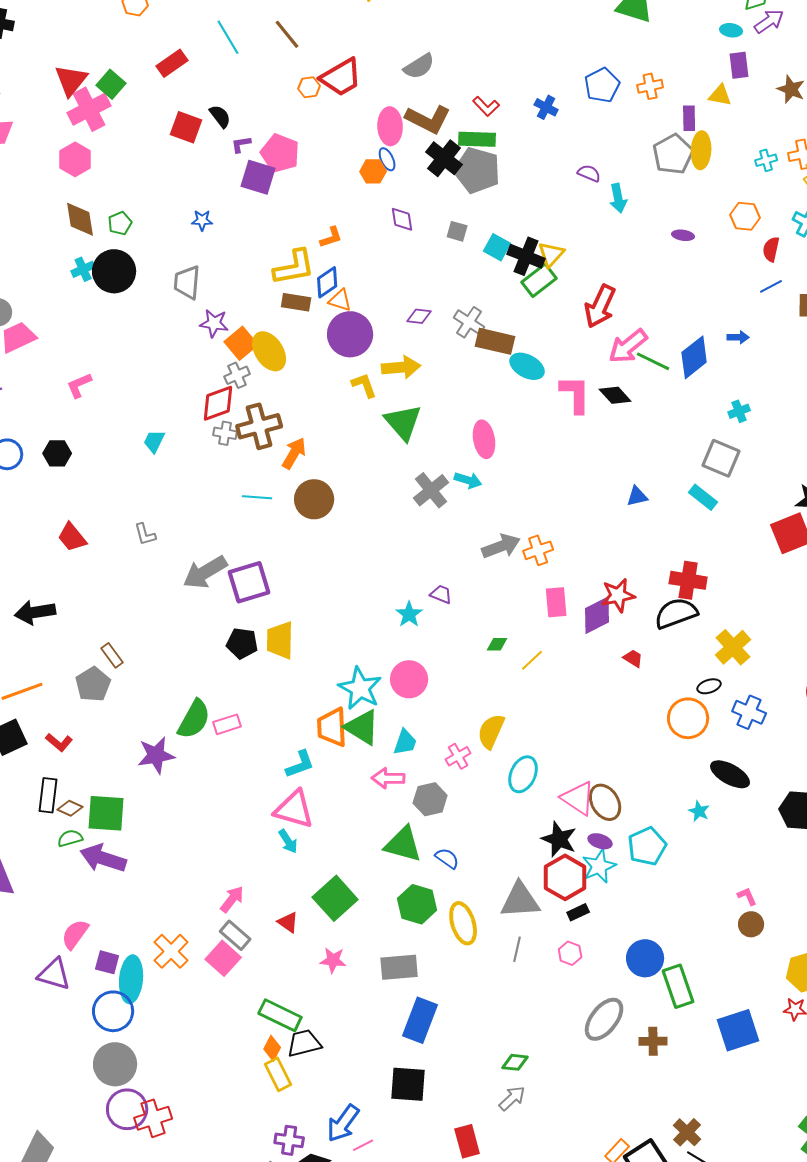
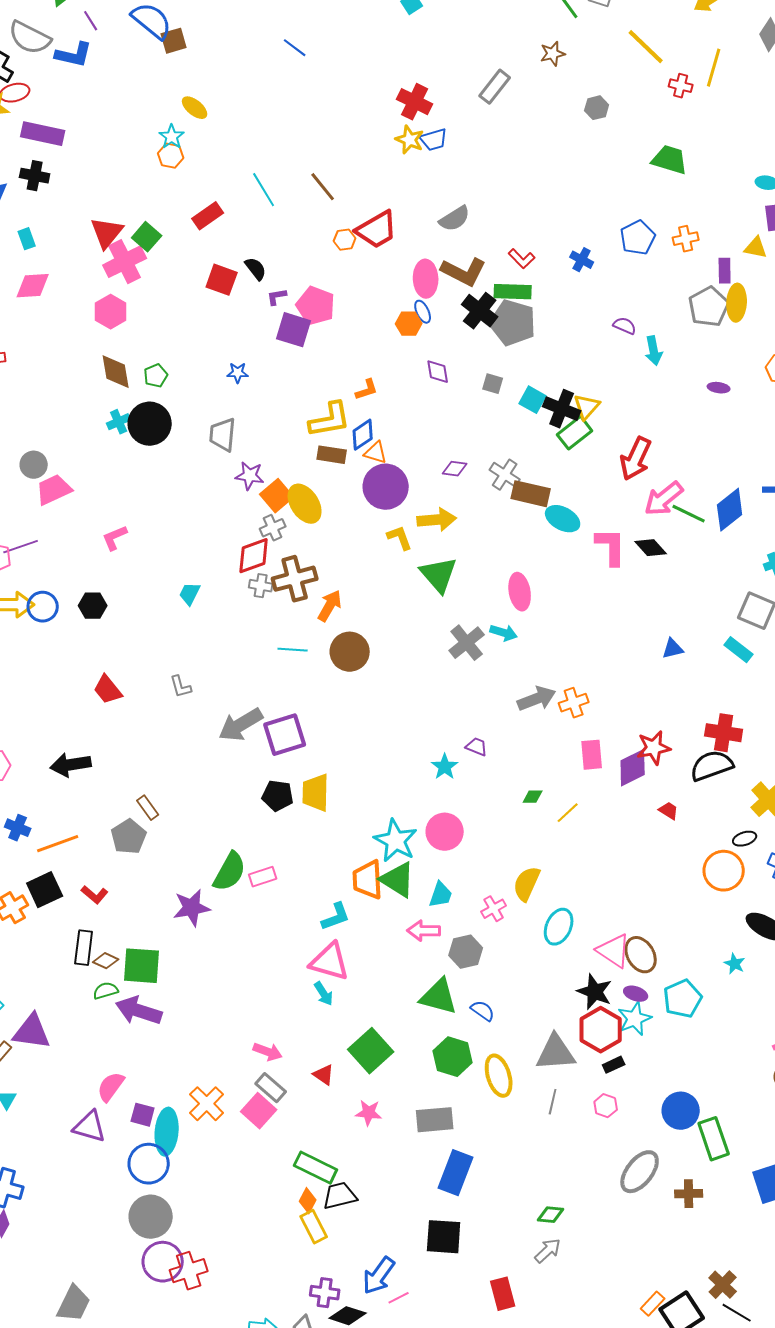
pink arrow: (232, 899) -> (268, 1052), turned 72

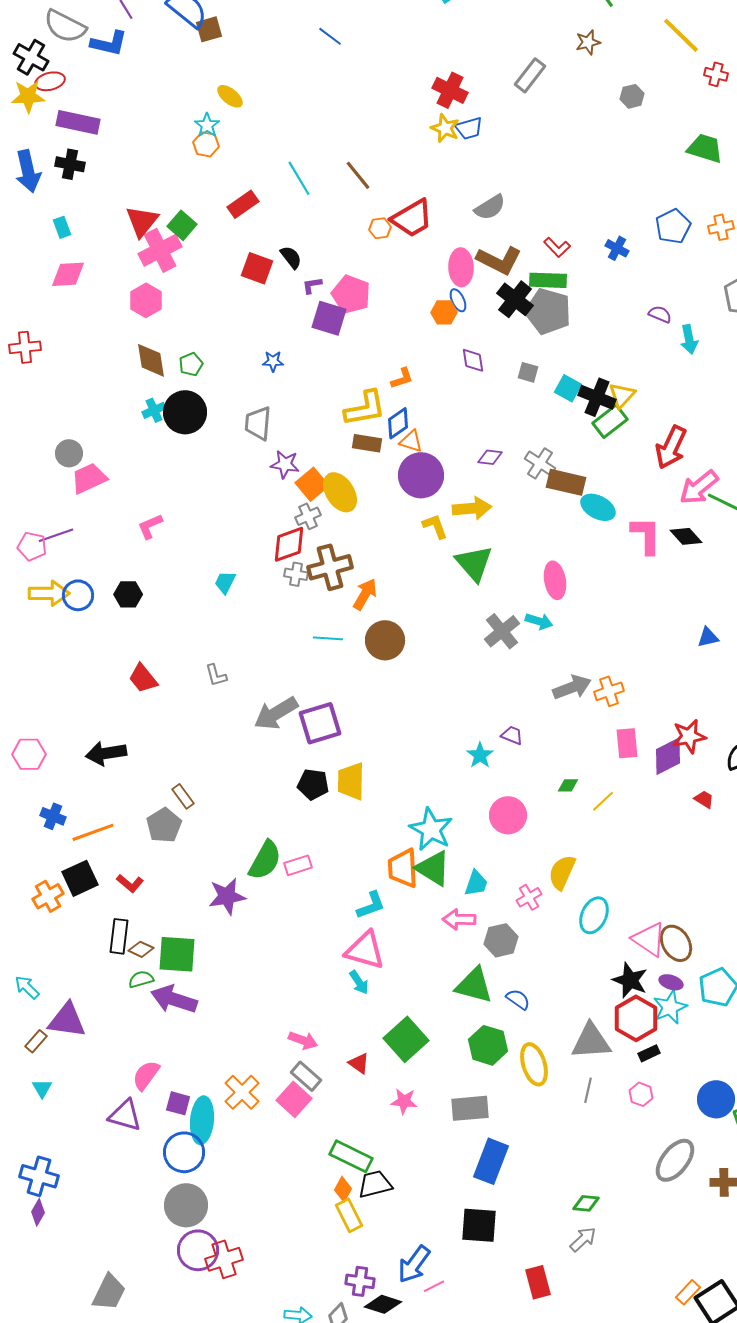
pink circle: (445, 832) -> (508, 815), moved

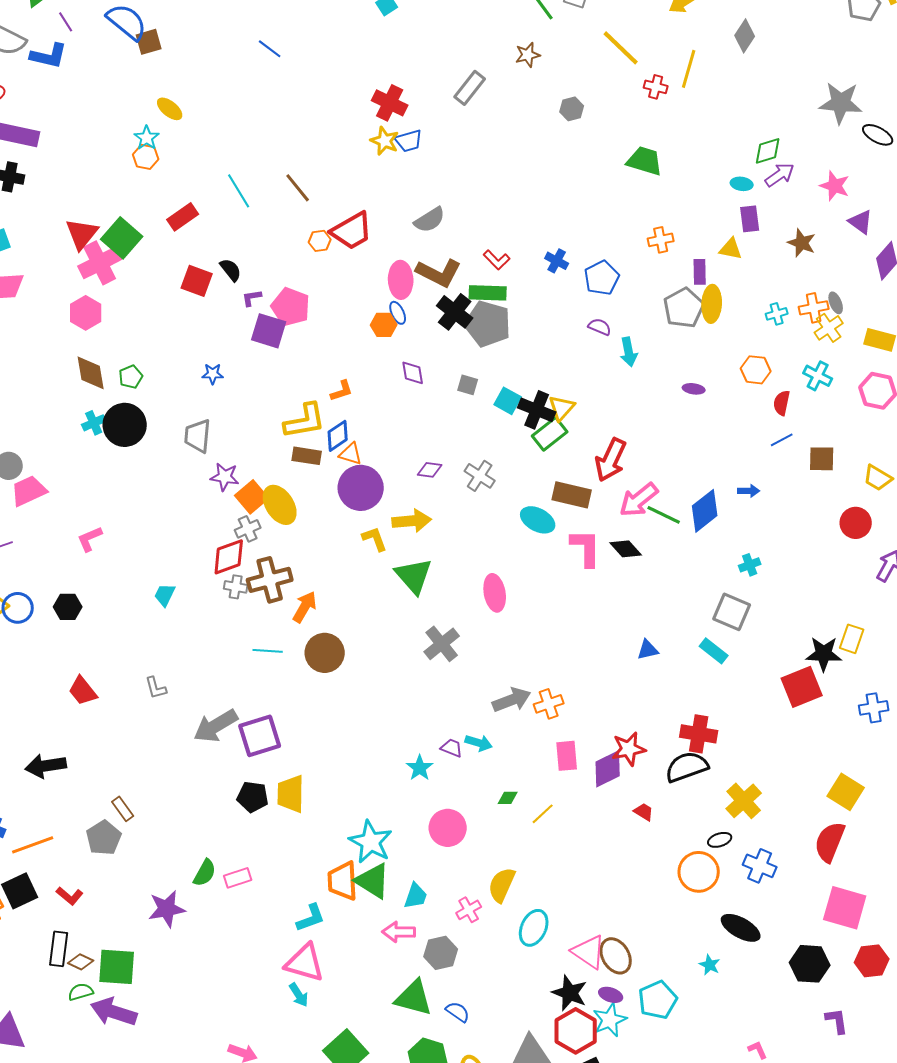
green square: (182, 225) -> (122, 238), size x1.4
blue pentagon: (673, 226) -> (602, 278), moved
brown rectangle: (566, 482) -> (572, 495), moved
cyan arrow: (539, 621) -> (479, 743), moved
green semicircle: (265, 860) -> (205, 873), size x0.7

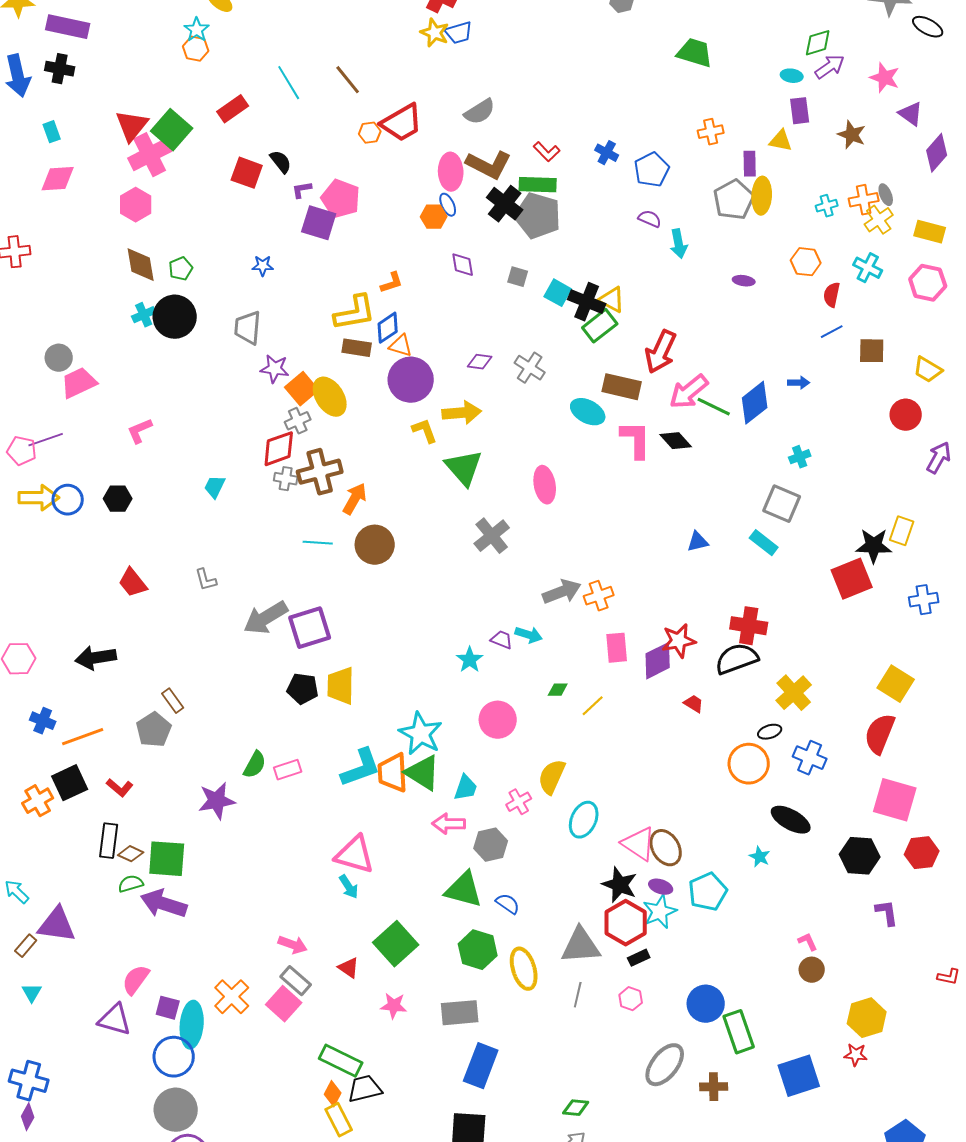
yellow triangle: (562, 408) -> (612, 300), turned -44
cyan L-shape: (311, 918) -> (361, 768), moved, size x1.4

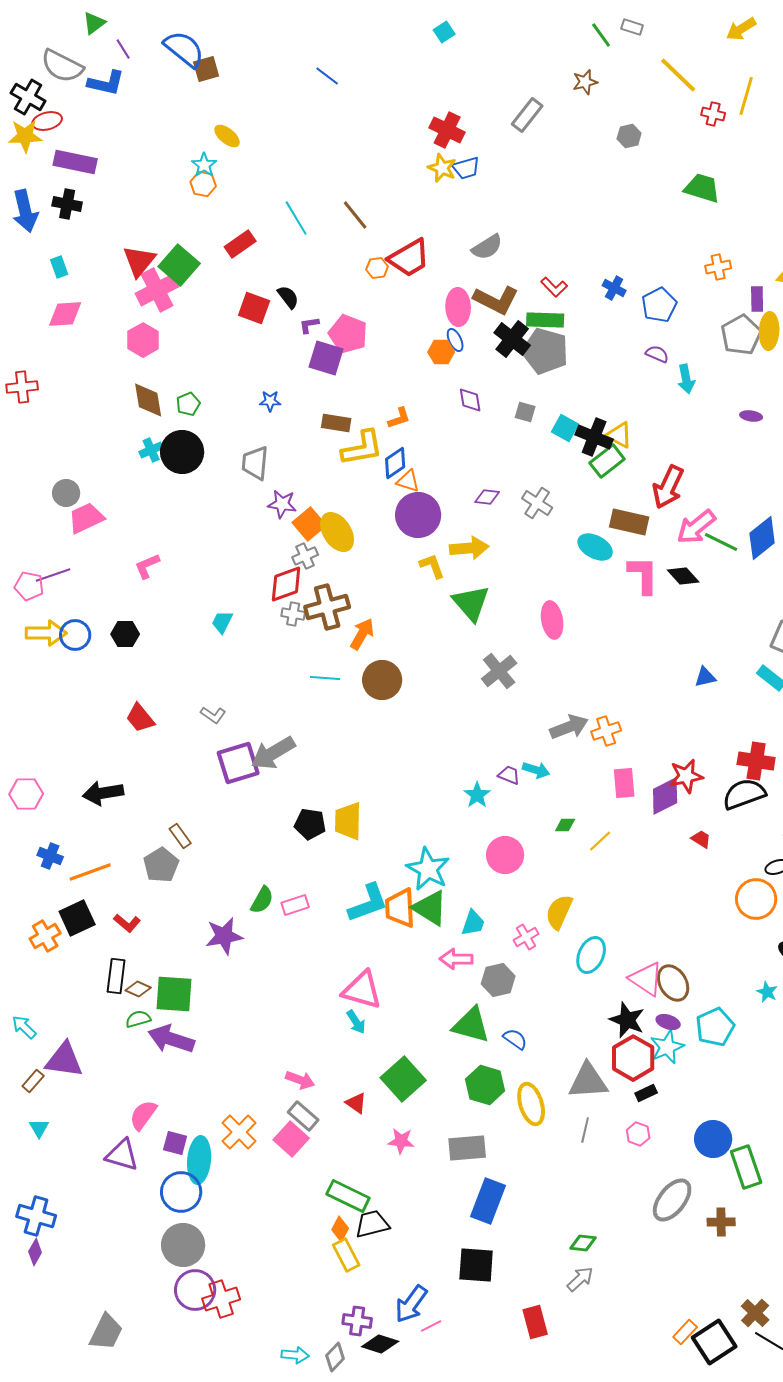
brown rectangle: (357, 348) -> (336, 423), moved
gray L-shape: (206, 580) -> (213, 715), turned -40
purple square: (310, 628) -> (238, 763), moved

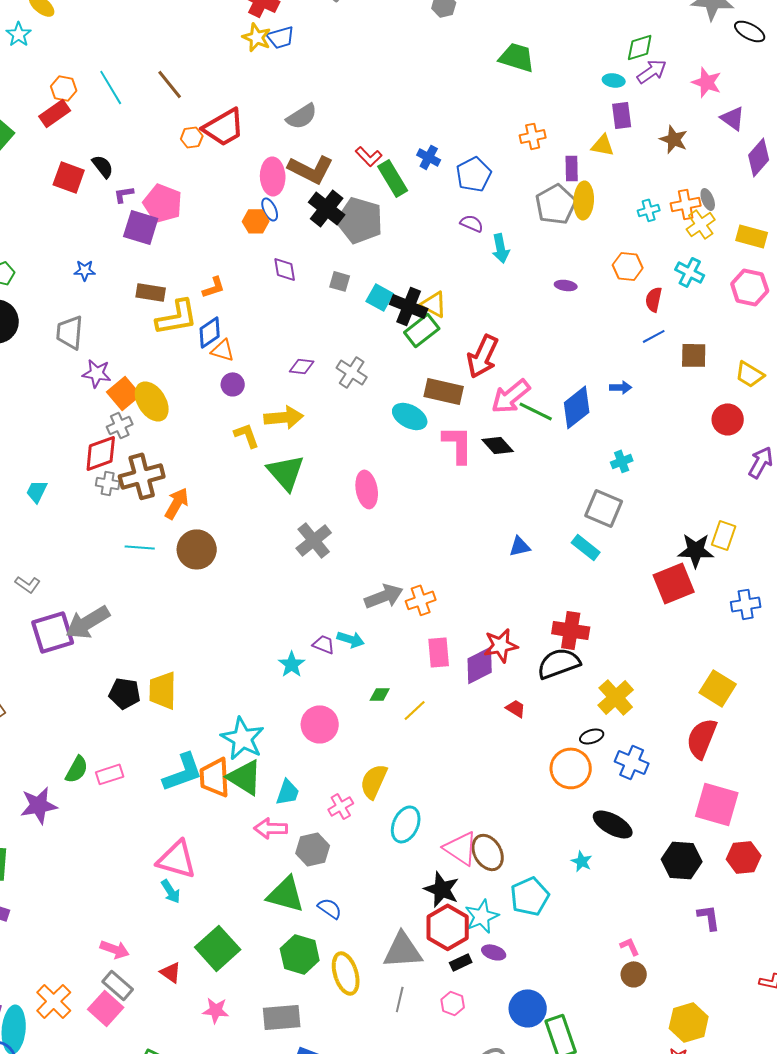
orange hexagon: (203, 184) -> (64, 88), moved
green rectangle: (545, 320) -> (393, 178), moved, turned 57
purple circle: (418, 515) -> (233, 384), size x0.5
purple ellipse: (668, 1022) -> (494, 952), moved

